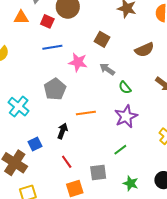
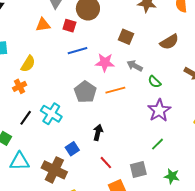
orange line: (86, 113) -> (115, 90), moved

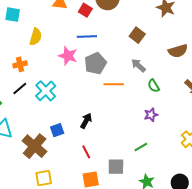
pink star: (105, 62) -> (68, 56), moved
yellow semicircle: (28, 64) -> (36, 37), turned -30
orange cross: (20, 86) -> (20, 64), moved
gray pentagon: (85, 92) -> (95, 63), moved
purple star: (159, 110) -> (151, 115), size x0.6

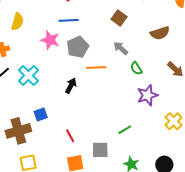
purple star: (151, 115) -> (147, 95), moved, size x1.5
black arrow: (86, 121) -> (71, 86), moved
brown cross: (35, 146) -> (18, 131), turned 35

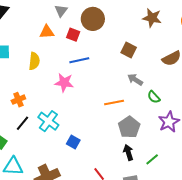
yellow semicircle: (17, 22) -> (34, 61), moved
gray pentagon: (78, 47) -> (129, 127), moved
black arrow: (71, 86) -> (128, 152), moved, turned -35
blue square: (41, 115) -> (73, 142), moved, turned -32

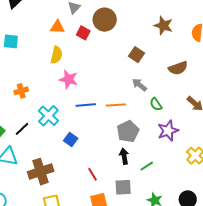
blue line: (79, 60) -> (86, 105), moved
yellow semicircle: (34, 61) -> (56, 55), moved
black line: (22, 123) -> (22, 129), moved

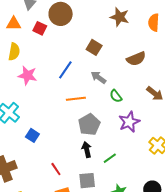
blue line: (86, 105) -> (65, 70), moved, turned -48

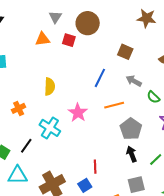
yellow semicircle: (14, 52) -> (50, 87), moved
pink star: (27, 75) -> (78, 113), moved, turned 30
blue square: (32, 135) -> (85, 185), moved, turned 32
red line: (56, 169) -> (95, 167), moved, turned 40

